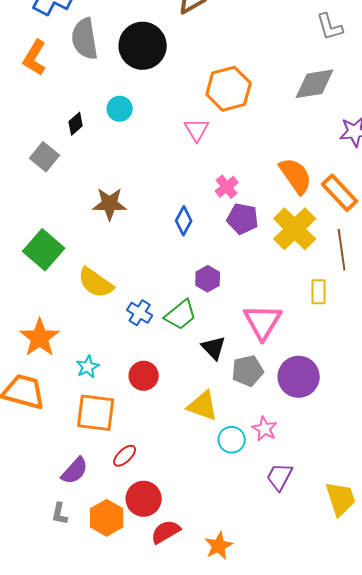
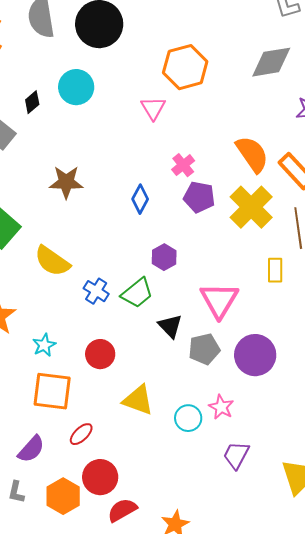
cyan circle: (120, 109) -> (76, 87), size x1.4
yellow triangle: (203, 406) -> (138, 400), moved

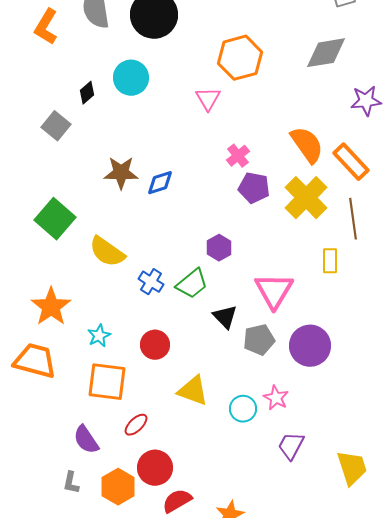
blue diamond: (140, 199) -> (160, 183), moved, turned 44
purple semicircle: (31, 449) -> (86, 440), turned 104

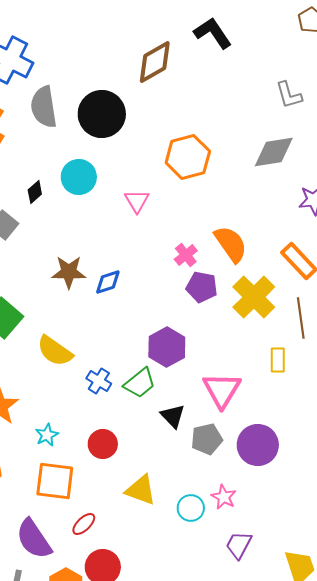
pink triangle: (208, 99) -> (137, 201), moved
orange semicircle: (307, 145) -> (231, 244), moved
purple hexagon: (219, 248) -> (167, 347), size x1.5
purple semicircle: (86, 440) -> (34, 539), size x1.4

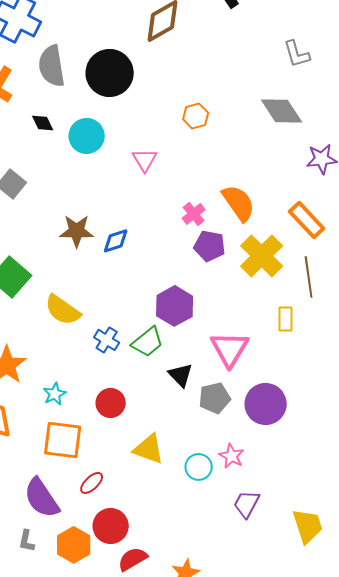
gray diamond: (274, 152) -> (282, 111), turned 66
orange hexagon: (188, 157) -> (196, 116), size x0.6
black diamond: (35, 192) -> (43, 123), moved, turned -75

